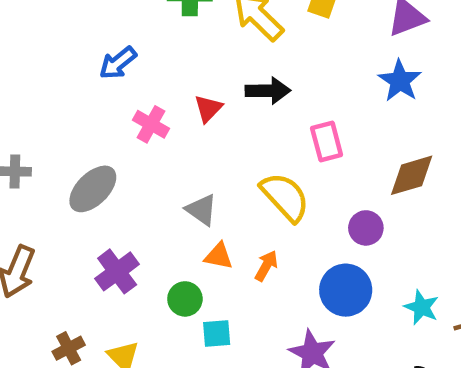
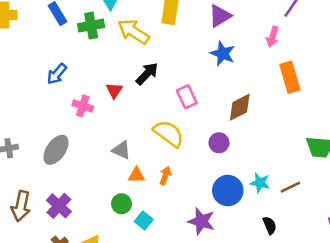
black arrow: (268, 91) -> (147, 74), turned -35
purple cross: (117, 271) -> (59, 206), moved
blue circle: (346, 290) -> (228, 191), moved
cyan square: (217, 334) -> (144, 220), turned -36

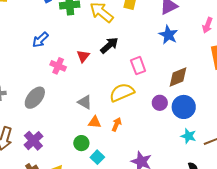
yellow semicircle: (169, 134) -> (122, 92), turned -65
blue circle: (228, 191) -> (184, 107), moved

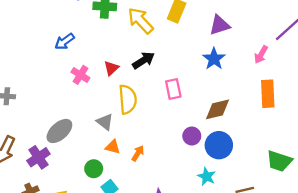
yellow semicircle: (122, 92) -> (128, 99), moved, turned 100
gray ellipse: (35, 98) -> (59, 131), moved
cyan star: (188, 136) -> (207, 176), moved

